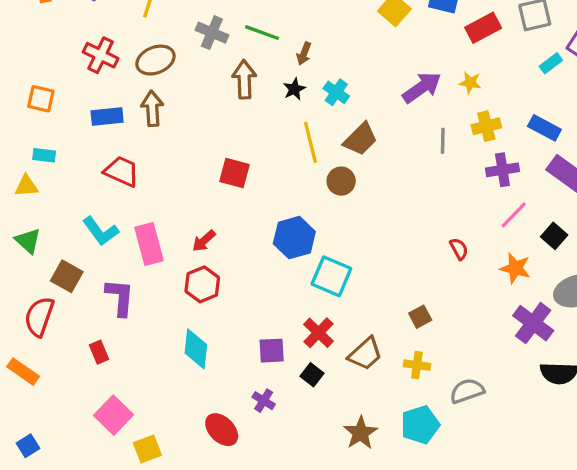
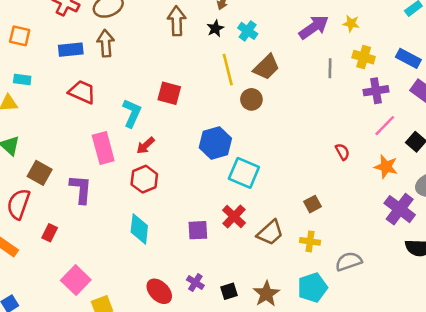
yellow cross: (486, 126) -> (364, 57), turned 30
cyan L-shape: (101, 231) -> (132, 113), moved, turned -120
red rectangle: (99, 352) -> (50, 233), moved, turned 49
black square: (312, 375) -> (229, 291), moved, turned 35
purple cross: (264, 401) -> (195, 283), moved

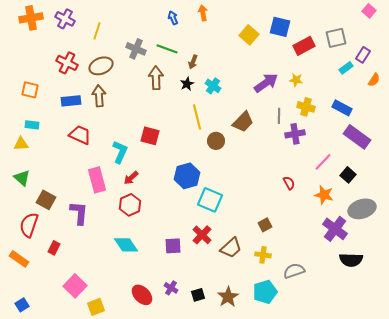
brown trapezoid: (266, 67) -> (243, 122), moved
purple cross: (376, 91) -> (295, 134), moved
cyan diamond: (139, 229) -> (126, 245), turned -40

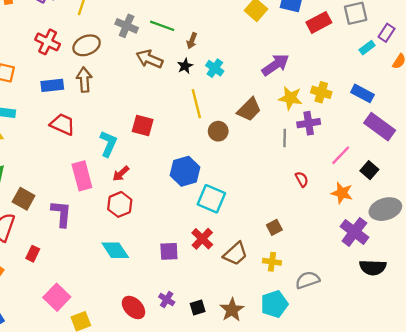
brown arrow: (156, 78) -> (150, 59), turned -65
yellow star: (296, 80) -> (290, 98), moved, size x1.5
gray line: (279, 116) -> (285, 138), moved

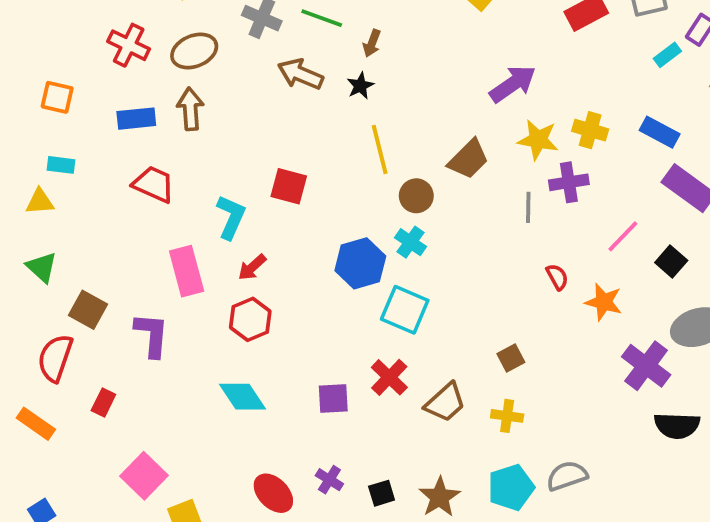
cyan cross: (215, 68) -> (410, 242), moved
orange star: (342, 193) -> (604, 302), moved
gray semicircle: (308, 280) -> (567, 476), moved

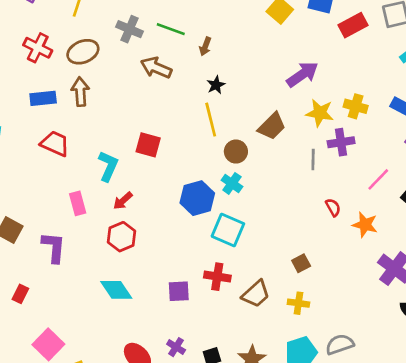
black star: (360, 86) -> (216, 85), moved
pink rectangle: (187, 271) -> (78, 203), size x0.7
red cross: (389, 377) -> (217, 277), turned -35

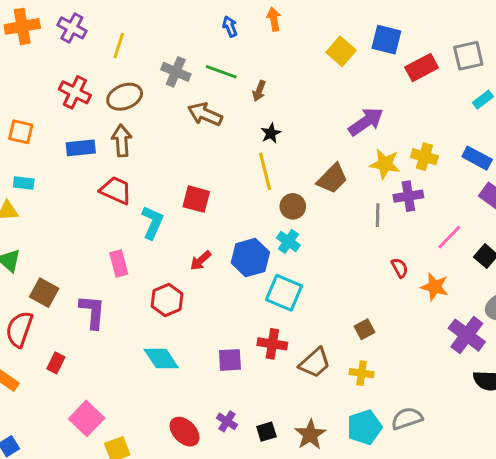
red trapezoid: (55, 144) -> (116, 190), moved
red arrow: (123, 201) -> (201, 260), moved

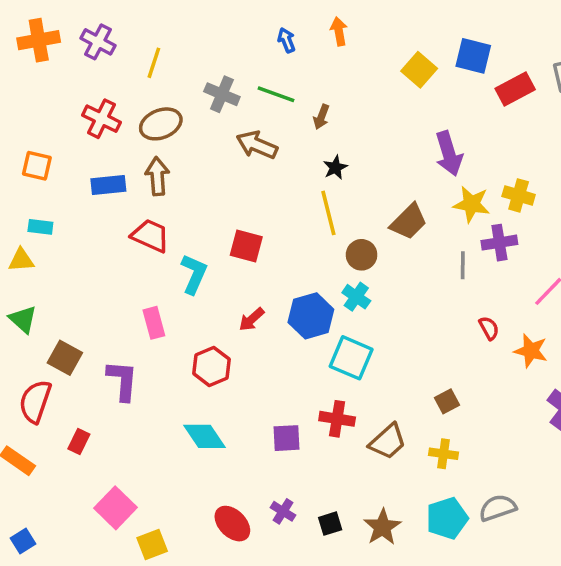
purple arrow: (366, 122) -> (449, 154), turned 108

